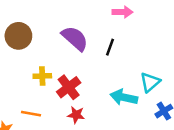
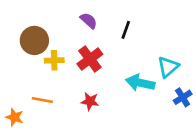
brown circle: (18, 36) -> (34, 40), moved
purple semicircle: (75, 38) -> (89, 21), size x0.6
red cross: (69, 87) -> (90, 59), moved

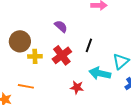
black line: (126, 30) -> (89, 45), moved
red star: (90, 101) -> (77, 87), moved

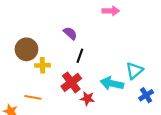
black line: (89, 45) -> (80, 56), moved
red cross: (62, 55) -> (71, 82), moved

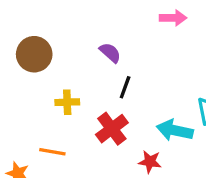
brown circle: (26, 49) -> (34, 54), moved
red star: (87, 98) -> (150, 162), moved

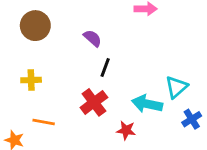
brown circle: (34, 54) -> (35, 26), moved
yellow cross: (67, 102) -> (31, 80), moved

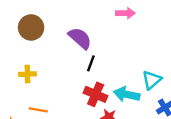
purple semicircle: (93, 38) -> (80, 38), size x1.5
red cross: (94, 102) -> (96, 94), moved, turned -30

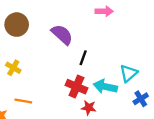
black line: (91, 63) -> (83, 58), moved
yellow cross: (27, 74) -> (13, 68), turned 32

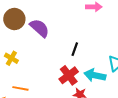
purple semicircle: (62, 35) -> (40, 28), moved
red cross: (76, 87) -> (69, 75), turned 30

